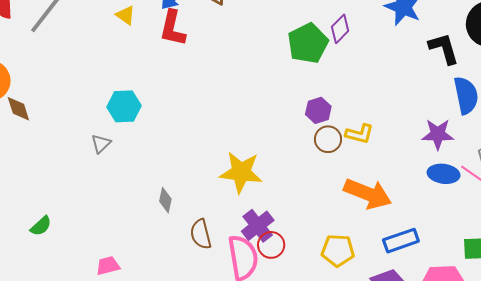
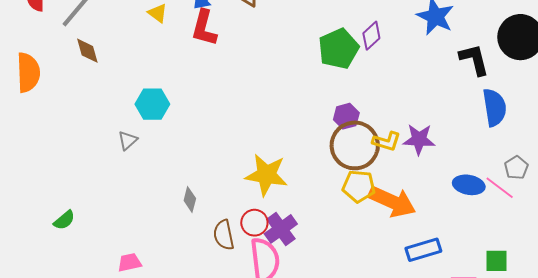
brown diamond: (18, 109) -> (87, 51), moved
purple star: (438, 134) -> (419, 139), moved
brown circle: (328, 139) -> (355, 145), size x1.8
red circle: (271, 245) -> (254, 223), moved
yellow pentagon: (338, 250) -> (359, 186), moved

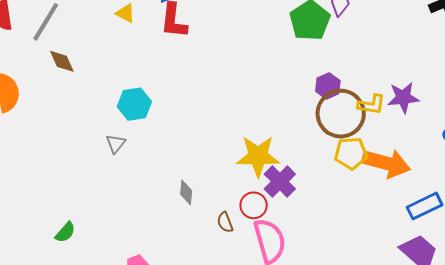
purple cross: (281, 229) -> (280, 182), moved
brown semicircle: (224, 235) -> (225, 222), size x0.7

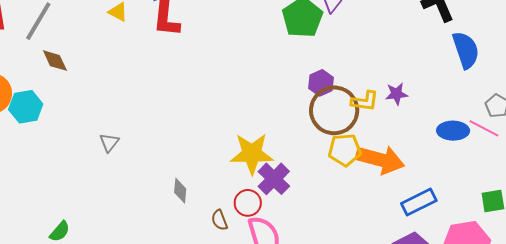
purple star: (403, 98) -> (397, 94), size x0.7
cyan hexagon: (134, 104) -> (26, 107), moved

